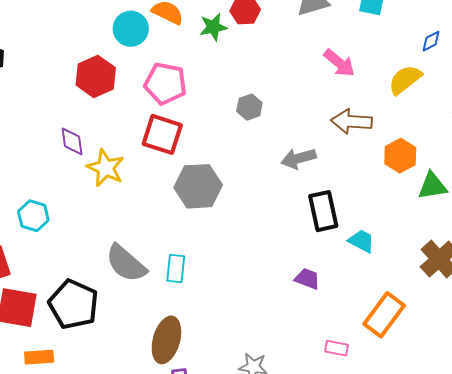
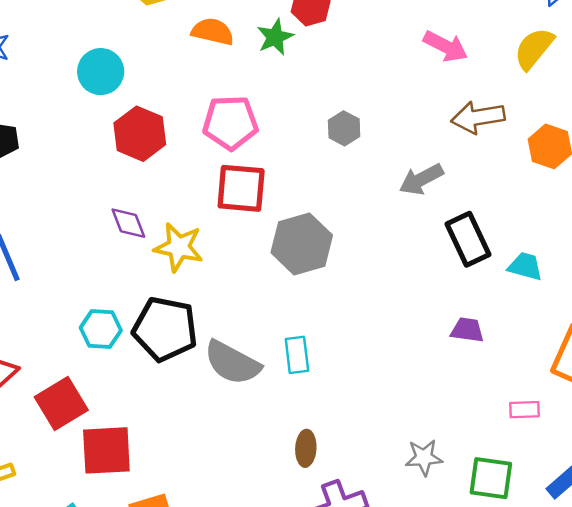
cyan circle: (131, 29) -> (101, 72), moved
black pentagon: (74, 304) -> (165, 329), moved
brown ellipse: (166, 340) -> (306, 448), size x0.6

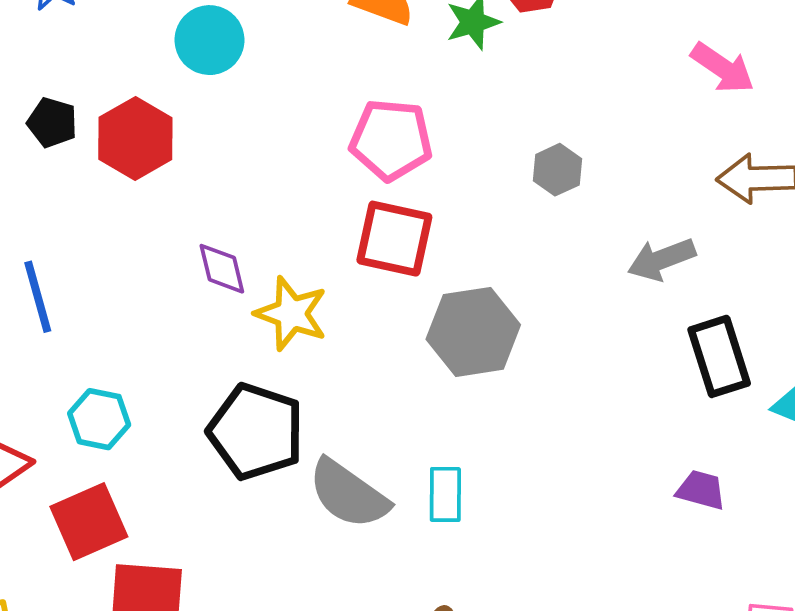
red hexagon: (140, 134) -> (135, 138), moved
cyan hexagon: (101, 329) -> (99, 419), moved

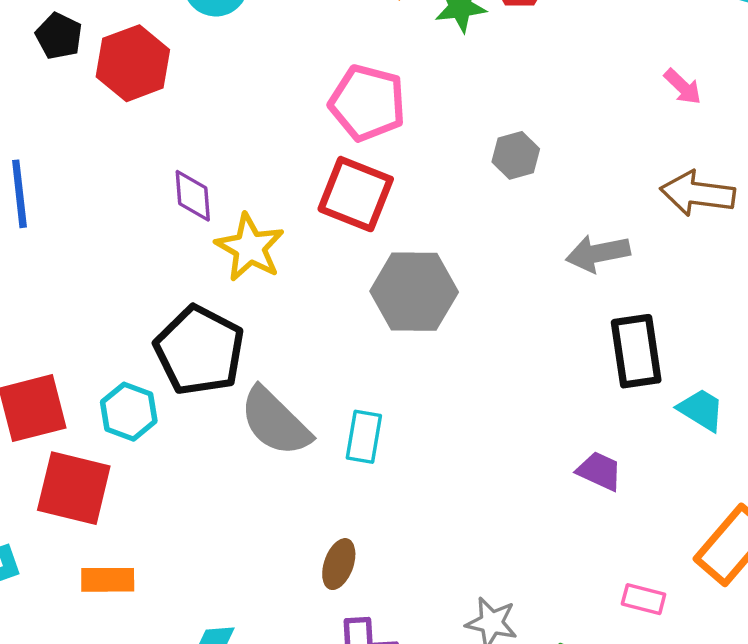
pink arrow: (723, 68) -> (683, 87), size x0.7
cyan hexagon: (99, 419) -> (129, 412), moved

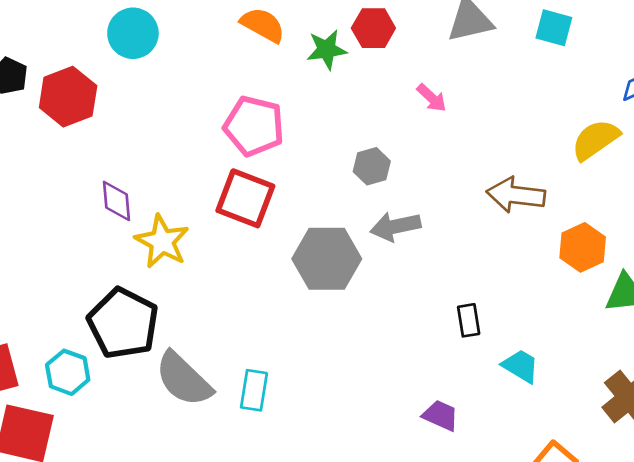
pink arrow: (683, 87) -> (432, 98), moved
gray arrow: (598, 253) -> (395, 226), moved
gray hexagon: (414, 292) -> (327, 259), moved
black rectangle: (636, 351) -> (469, 320), size x0.6

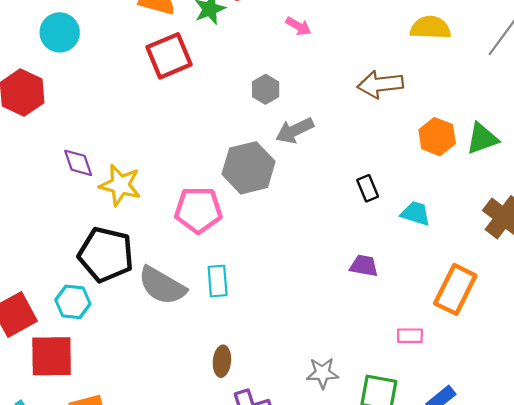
pink pentagon: (254, 126) -> (198, 210), moved
yellow semicircle: (595, 140) -> (430, 28), turned 51
red square: (245, 198) -> (169, 56), moved, turned -30
orange hexagon: (583, 247) -> (437, 137), moved

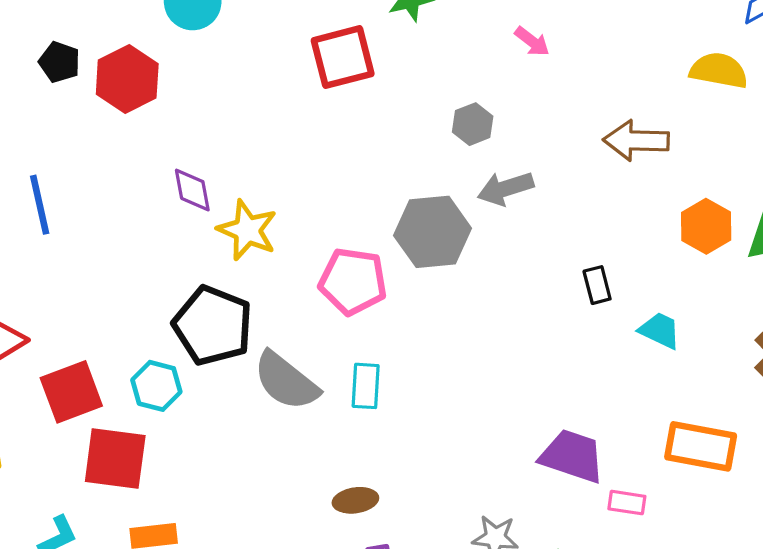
purple trapezoid: (364, 266) -> (572, 456), moved, size x1.6
orange rectangle: (455, 289) -> (701, 446), turned 66
brown ellipse: (222, 361) -> (355, 500), turned 68

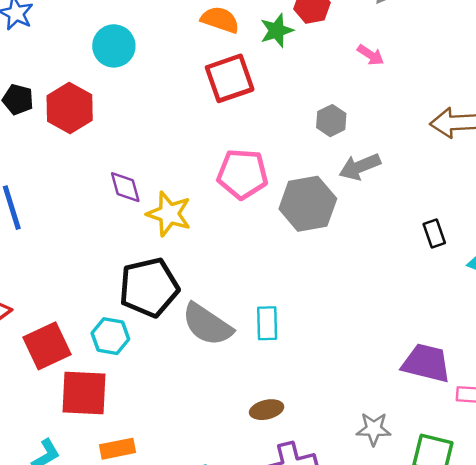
pink pentagon: (353, 281) -> (242, 174), moved
black pentagon: (213, 325) -> (149, 287), turned -30

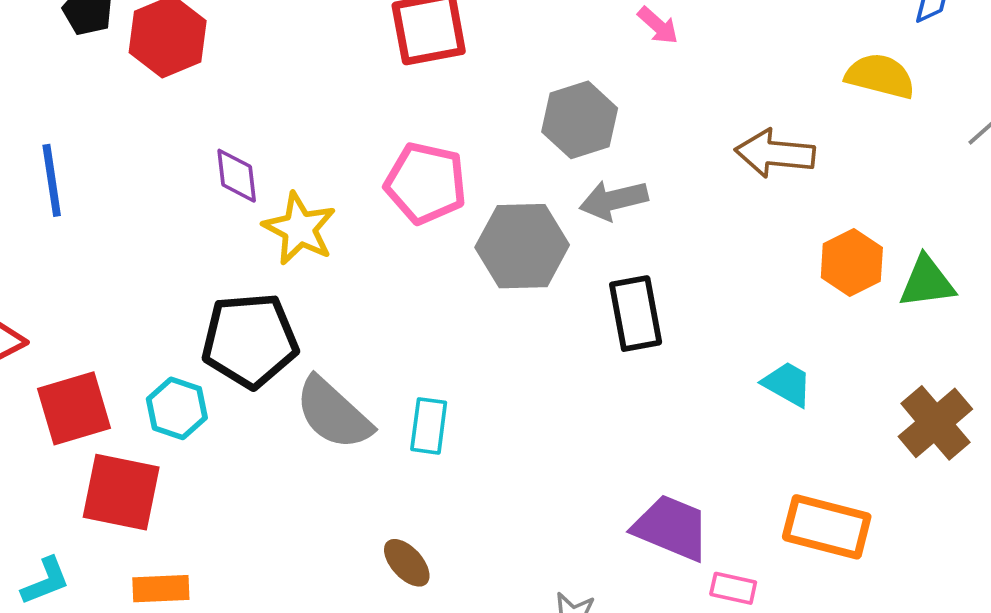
gray hexagon: (331, 121) -> (580, 120), size x1.5
black rectangle: (434, 233) -> (636, 314), moved, size x1.6
brown ellipse: (267, 410) -> (407, 563), turned 52

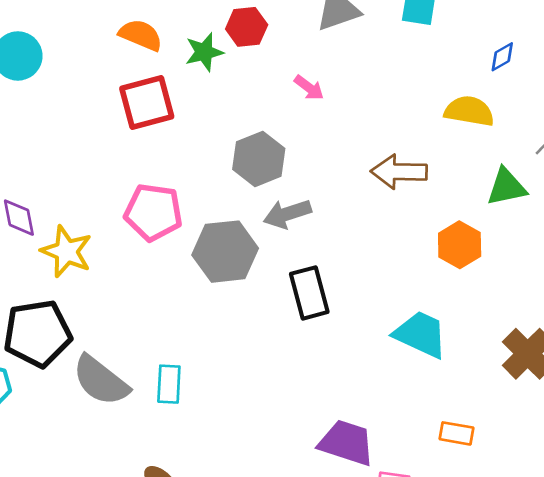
green triangle: (927, 282) -> (506, 187), moved
cyan trapezoid: (787, 384) -> (421, 334), size x1.5
orange rectangle: (827, 527) -> (457, 433), size x0.6

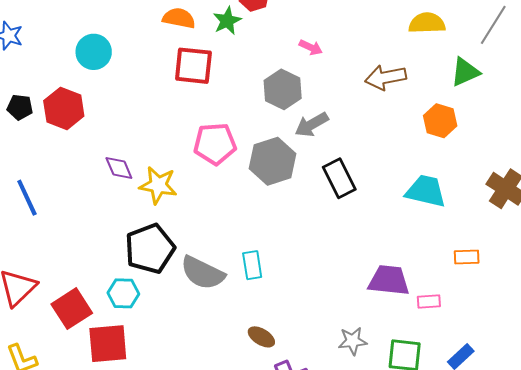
pink arrow: (309, 88) -> (311, 47), moved
red square: (147, 102) -> (193, 66), turned 33

